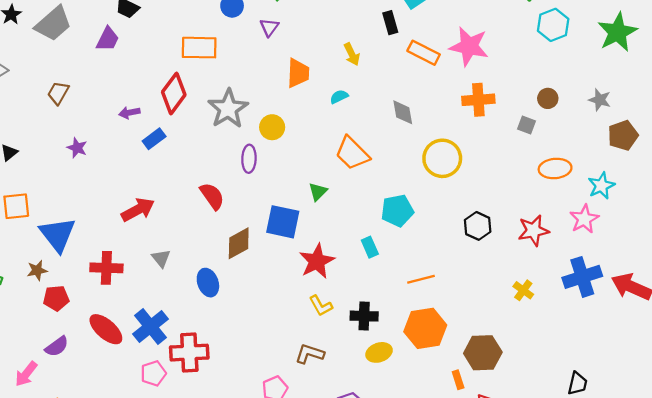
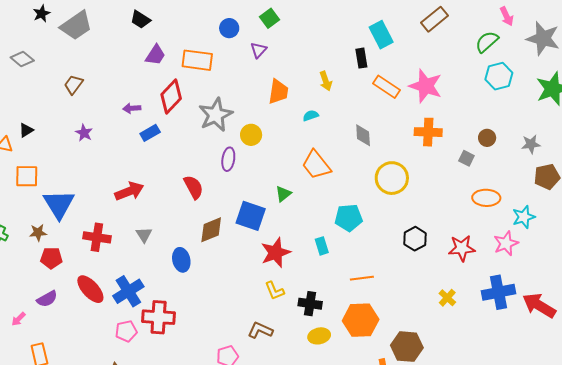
purple trapezoid: (108, 39) -> (155, 55), moved
gray star: (600, 100) -> (531, 144), turned -30
pink arrow: (26, 374) -> (18, 319), size x0.7

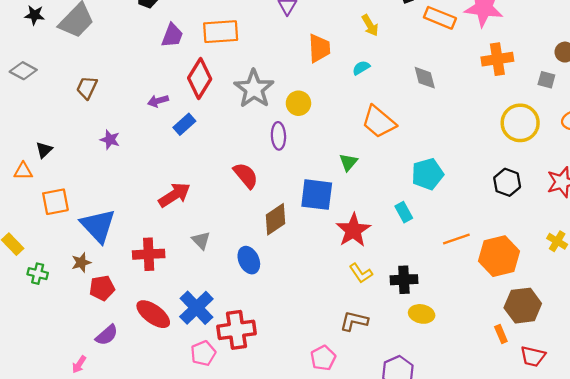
black star: (42, 14) -> (35, 15), turned -30
yellow circle: (392, 178) -> (520, 123), moved
orange hexagon: (361, 320) -> (499, 256), moved
yellow ellipse: (319, 336) -> (422, 314), turned 35

